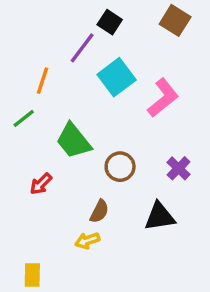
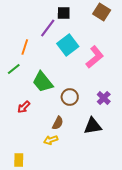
black square: (110, 22) -> (64, 13), turned -32

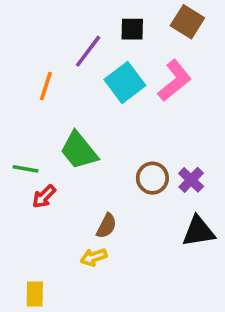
black square: (64, 13) -> (132, 29), moved
pink L-shape: (95, 57) -> (175, 81), moved
green line: (14, 69) -> (26, 169), moved, turned 48
brown circle: (70, 97) -> (152, 178), moved
black triangle: (93, 126) -> (198, 231), moved

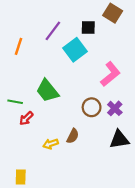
black square: (132, 29) -> (88, 28), moved
pink L-shape: (175, 81) -> (110, 74), moved
orange line: (46, 86) -> (18, 46), moved
brown semicircle: (106, 226) -> (73, 136), moved
yellow arrow: (94, 257) -> (51, 144), moved

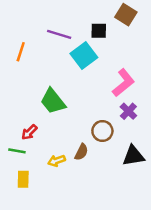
purple line: (53, 31) -> (59, 34), turned 70
green line: (15, 102) -> (17, 151), moved
brown circle: (92, 107) -> (102, 131), moved
purple cross: (115, 108) -> (128, 111), moved
yellow rectangle: (21, 177) -> (23, 179), moved

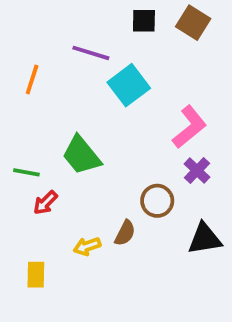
black square: (99, 31) -> (144, 21), moved
green line: (17, 151) -> (26, 172), moved

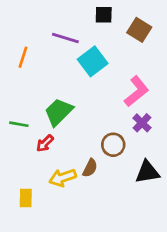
brown square: (193, 23) -> (139, 30), moved
green trapezoid: (81, 155) -> (59, 112), turned 84
red arrow: (45, 203) -> (45, 143), moved
yellow arrow: (87, 246) -> (63, 178), size x1.4

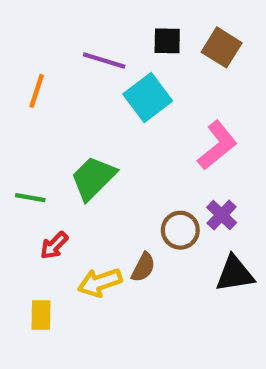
black square: (104, 15) -> (167, 41), moved
purple cross: (142, 123) -> (222, 215), moved
red arrow: (45, 143) -> (54, 245), moved

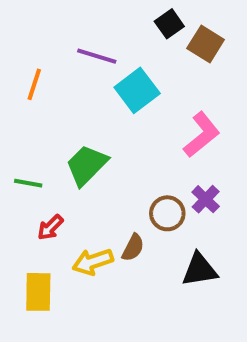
black square: (167, 41) -> (169, 24), moved, turned -36
black triangle: (235, 274) -> (200, 270), moved
yellow rectangle: (41, 315) -> (38, 292), size x1.4

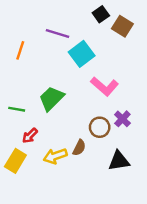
pink L-shape: (202, 135) -> (104, 86), moved, turned 80
yellow rectangle: (38, 292) -> (15, 161), moved, turned 30

